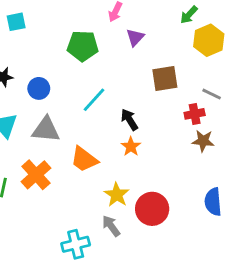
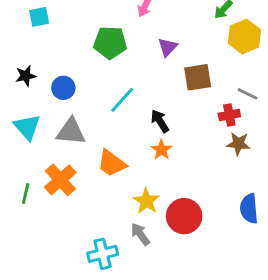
purple triangle: (135, 37) -> (167, 47), moved

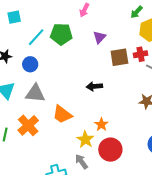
cyan line: (122, 100) -> (36, 37), moved
red cross: (229, 115) -> (141, 54), moved
black arrow: (160, 121) -> (94, 86), turned -63
orange star: (161, 150) -> (101, 124), moved

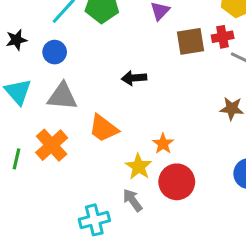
black arrow: (94, 86) -> (134, 78), moved

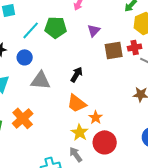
black arrow: (134, 78) -> (77, 74), turned 126
gray triangle: (62, 96) -> (41, 80), moved
orange trapezoid: (103, 128) -> (77, 103), moved

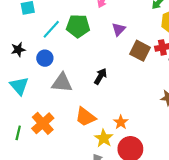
brown square: (114, 50) -> (140, 51), turned 36
orange trapezoid: (77, 103) -> (85, 117), moved

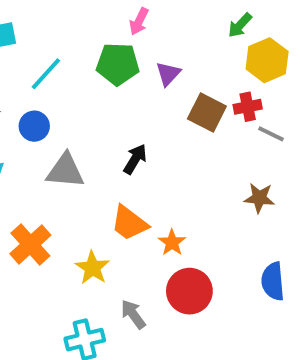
green pentagon: (78, 26) -> (118, 64), moved
orange trapezoid: (85, 117) -> (129, 223), moved
yellow star: (104, 138) -> (92, 268), moved

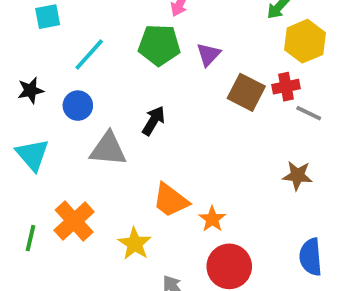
black arrow: (135, 159) -> (154, 121), moved

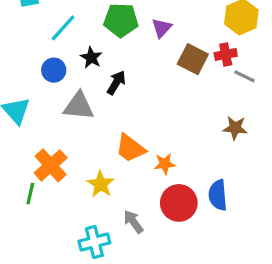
black star: (31, 90) -> (91, 58), moved, turned -30
orange star: (212, 219) -> (165, 164), turned 30
green line: (31, 238) -> (30, 194), moved
blue semicircle: (311, 257) -> (218, 195), moved

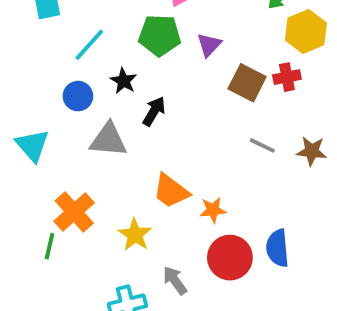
gray line: (244, 76) -> (262, 145), moved
brown star: (235, 128) -> (312, 151), moved

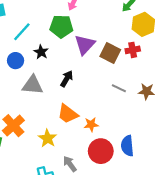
purple triangle: (209, 45) -> (85, 45), moved, size x1.5
black arrow: (154, 111) -> (67, 79), moved

